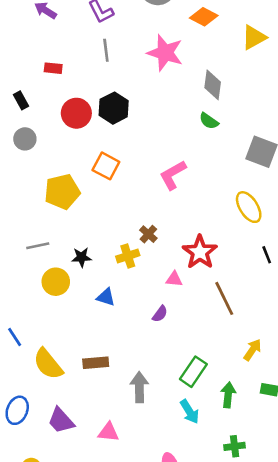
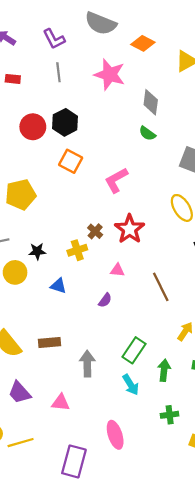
red rectangle: (53, 68) -> (13, 79), moved
orange square: (106, 166) -> (71, 161), moved
red star: (200, 252) -> (130, 229), moved

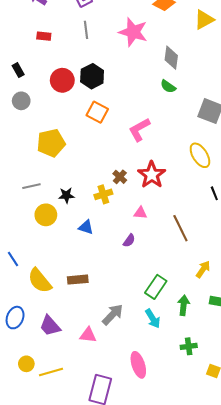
gray arrow: (87, 364) -> (113, 315), moved, turned 45

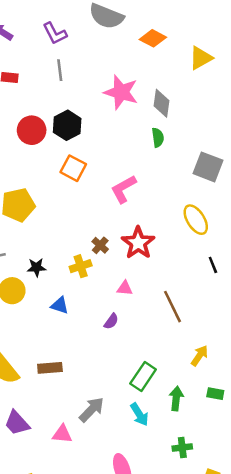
pink star: (133, 32) -> (121, 92), moved
green semicircle: (168, 86) -> (158, 138), turned -133

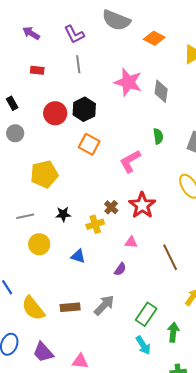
green semicircle: (158, 138) -> (158, 136), moved
black star: (36, 267) -> (63, 214), moved
gray arrow: (92, 410) -> (104, 305), moved

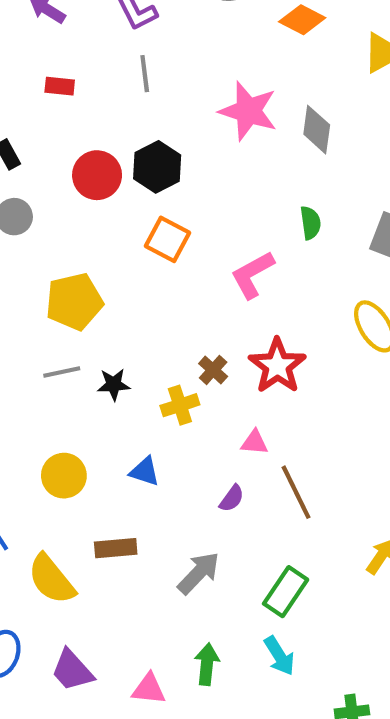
gray line: (25, 216) -> (62, 372), moved
yellow circle: (39, 244) -> (64, 476), moved
brown line: (170, 257) -> (296, 492), moved
brown rectangle: (70, 307) -> (116, 548), moved
green arrow: (173, 332) -> (207, 664), moved

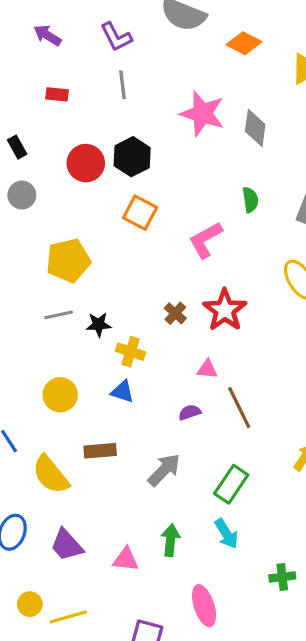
yellow cross: (180, 405) -> (131, 352), moved, turned 36
purple semicircle: (232, 498) -> (190, 412), turned -145

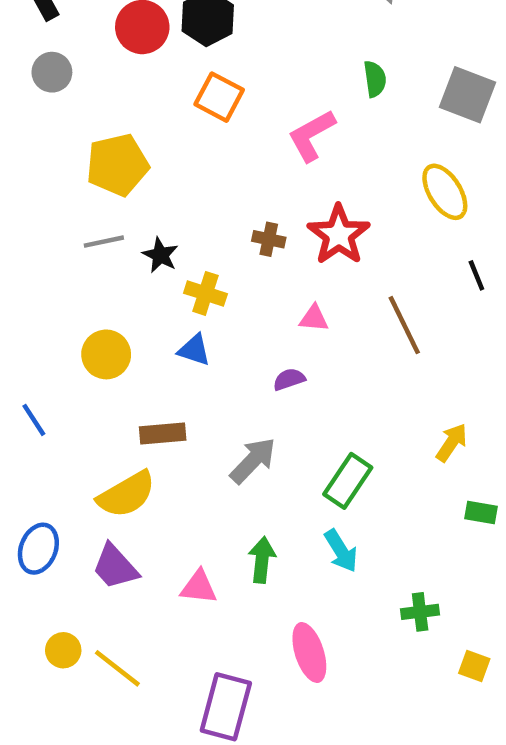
brown cross: (175, 313) -> (269, 239), turned -30
black star: (99, 324) -> (160, 255), turned 30
brown line: (239, 408) -> (404, 325), moved
yellow semicircle: (51, 475) -> (126, 494), moved, turned -81
yellow line: (68, 617) -> (117, 668), turned 54

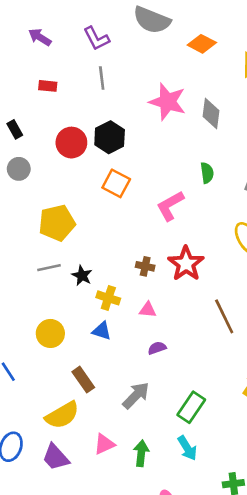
pink triangle: (314, 318) -> (148, 310), moved
brown rectangle: (163, 433) -> (83, 380), turned 60
pink triangle: (199, 587) -> (104, 444), moved, turned -30

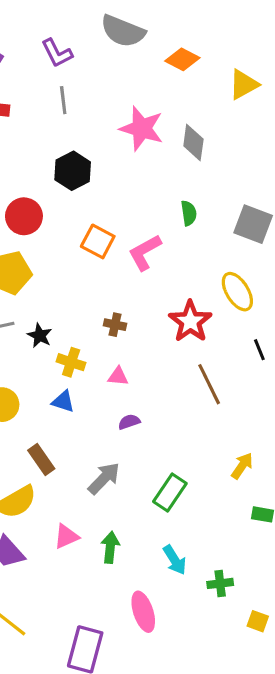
red circle: (71, 143) -> (24, 216), moved
orange square: (116, 183) -> (98, 241), moved
red star: (186, 264) -> (190, 321), moved
cyan arrow: (187, 448) -> (175, 560), moved

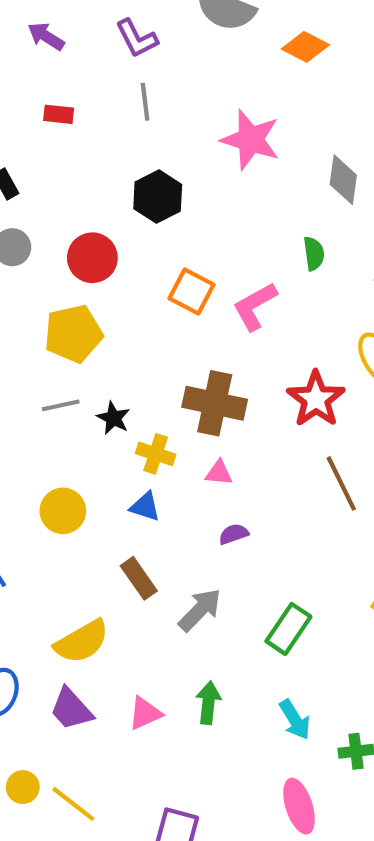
gray diamond: (193, 143) -> (343, 180), moved
brown cross: (115, 325) -> (215, 403), size x2.0
brown rectangle: (41, 460) -> (139, 578), moved
pink triangle: (66, 536) -> (145, 713), moved
pink ellipse: (143, 612) -> (299, 806), moved

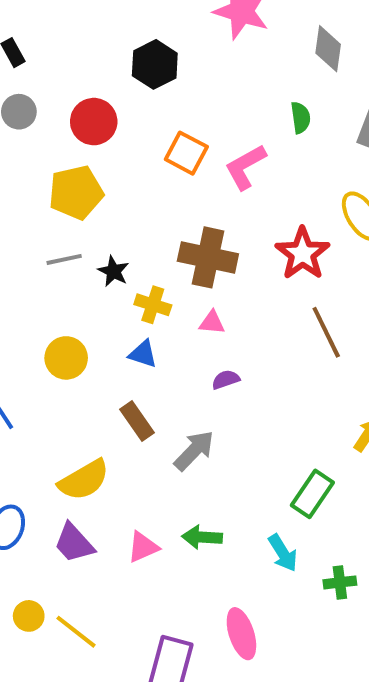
green rectangle: (288, 629) -> (312, 494), moved
green arrow: (208, 703) -> (202, 537), turned -93
pink ellipse: (299, 806) -> (241, 634), moved

